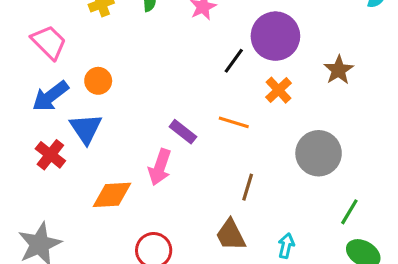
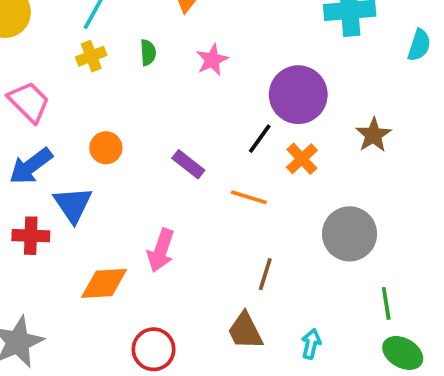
black line: (234, 61) -> (260, 139), moved
orange circle: (98, 81) -> (106, 148), moved
purple rectangle: (183, 132) -> (188, 164), moved
red cross: (50, 155) -> (31, 236), turned -36
green line: (349, 212) -> (386, 303), turned -40

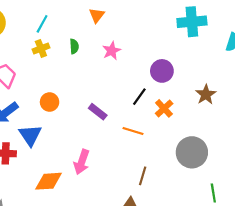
purple circle: (298, 95) -> (162, 71), size x0.7

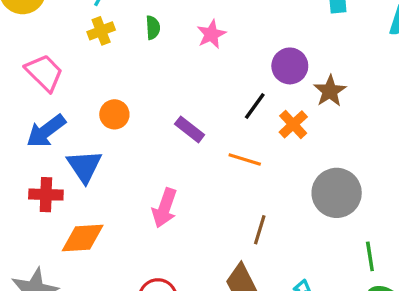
brown star: (206, 95) -> (330, 91), moved
orange diamond: (48, 181) -> (83, 238), moved

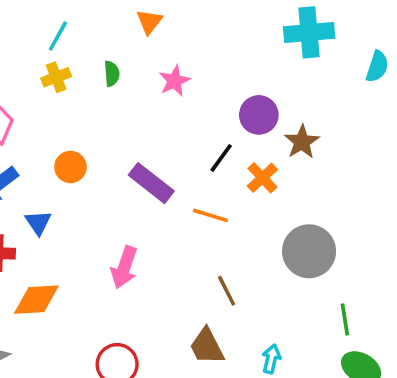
purple rectangle: (190, 129) -> (151, 183), size x1.4
blue triangle: (84, 166) -> (38, 223), size x0.7
brown line: (260, 230) -> (227, 291), turned -44

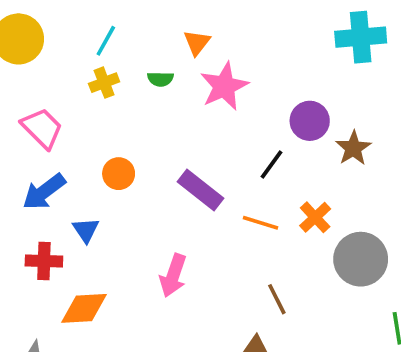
orange triangle: (149, 22) -> (197, 43), moved
green semicircle: (112, 74) -> (160, 79), turned 95
pink star: (175, 81) -> (224, 86), size x1.5
orange cross: (262, 178) -> (315, 217), moved

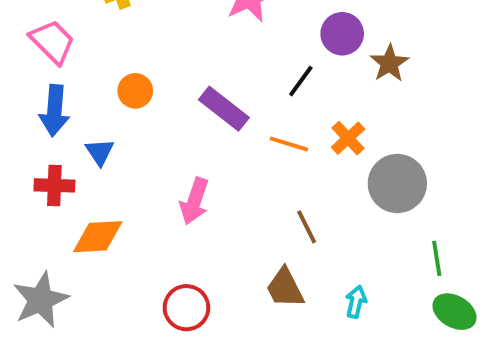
blue arrow: (44, 192) -> (54, 111), turned -48

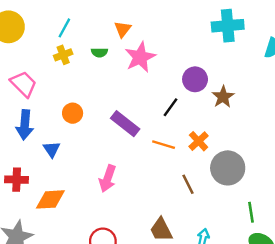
red cross: (54, 185) -> (17, 180), moved
brown line: (307, 227) -> (188, 184), moved

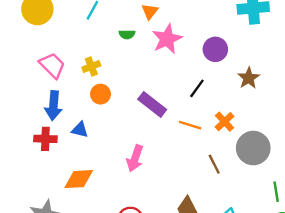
yellow cross: (63, 55) -> (91, 67), moved
purple circle: (195, 79) -> (215, 49), moved
blue triangle: (52, 149) -> (80, 130), turned -42
red cross: (17, 180) -> (45, 139), moved

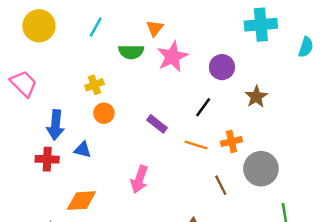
green semicircle: (127, 34) -> (131, 52), size x1.5
pink trapezoid: (52, 65) -> (24, 84), moved
purple rectangle: (152, 104) -> (157, 124), size x0.7
orange cross: (225, 122) -> (231, 142), turned 30

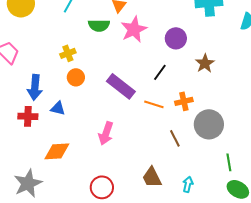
purple rectangle: (157, 124) -> (121, 86), size x1.6

